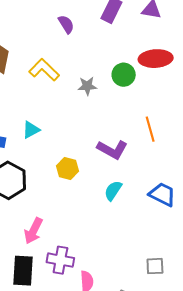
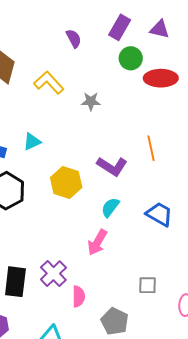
green circle: (124, 75) -> (131, 58), moved
yellow hexagon: (68, 168) -> (66, 182), size x1.4
pink arrow: (33, 231) -> (97, 242), moved
purple cross: (60, 260) -> (53, 274), turned 32

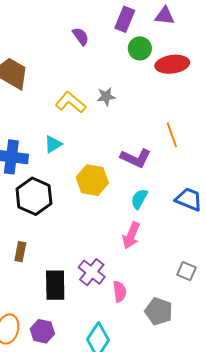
yellow L-shape: (49, 83) -> (71, 102), moved
gray square: (147, 285) -> (187, 271), turned 30

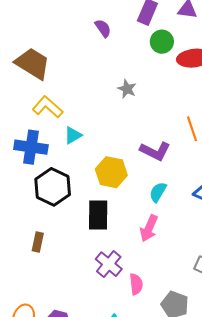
gray star: (106, 97) -> (127, 89), turned 30
yellow L-shape: (71, 102) -> (48, 107), moved
black rectangle: (55, 285) -> (98, 215), moved

